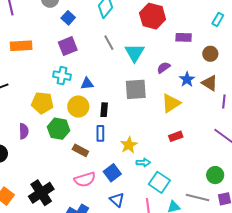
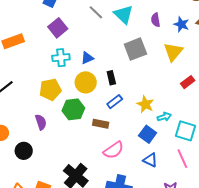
purple semicircle: (164, 68) -> (156, 20), turned -48
blue rectangle: (100, 133) -> (115, 102), turned 70
blue square: (112, 173) -> (148, 134), moved

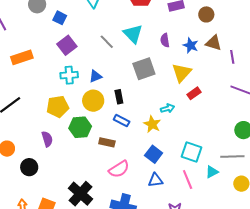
gray line: (96, 12) -> (107, 42), moved
red rectangle: (188, 82) -> (194, 93), moved
blue rectangle: (115, 102) -> (122, 121), turned 63
cyan arrow: (164, 117) -> (168, 108), moved
blue triangle: (150, 160) -> (155, 180), turned -35

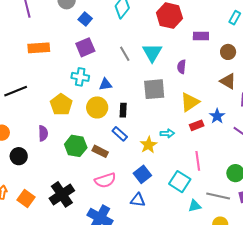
blue star: (191, 45) -> (217, 116), moved
yellow pentagon: (58, 107) -> (61, 105), turned 30
green hexagon: (80, 127) -> (76, 146), moved
pink line: (188, 180) -> (198, 161), moved

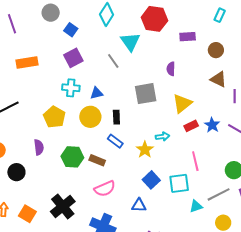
cyan triangle: (152, 53) -> (130, 42), moved
blue star: (217, 116) -> (212, 125), moved
blue square: (142, 174) -> (151, 180), moved
cyan square: (180, 182) -> (179, 183), turned -35
gray line: (218, 196) -> (219, 194), turned -35

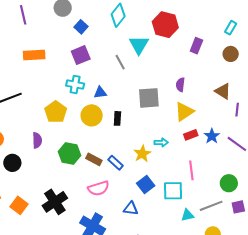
purple rectangle: (188, 37) -> (196, 46), turned -70
brown circle: (216, 50) -> (231, 54), moved
purple semicircle: (171, 69) -> (180, 85), moved
blue rectangle: (115, 141) -> (116, 163), moved

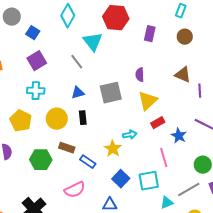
blue triangle: (100, 92) -> (78, 93), moved
blue star: (212, 136) -> (179, 136), moved
brown rectangle: (94, 159) -> (67, 148), moved

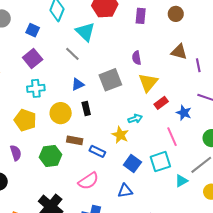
blue square: (33, 33) -> (33, 30), moved

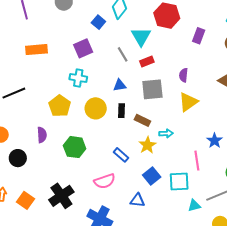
blue square: (33, 30) -> (98, 22), moved
red rectangle: (161, 103) -> (147, 61), moved
brown rectangle: (75, 140) -> (142, 120), moved

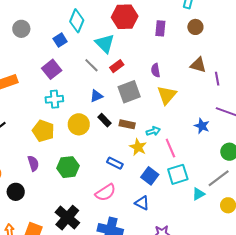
blue square: (98, 22) -> (60, 40), turned 32
black rectangle: (122, 111) -> (104, 120), turned -32
pink line: (197, 161) -> (170, 148), moved
blue triangle: (137, 200) -> (142, 203), turned 35

